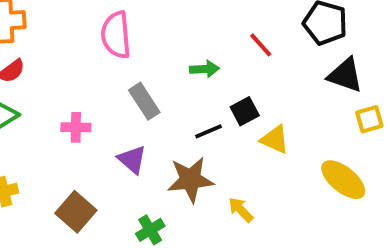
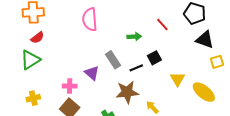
gray rectangle: (144, 101) -> (113, 60), moved
pink cross: (76, 127) -> (70, 86), moved
yellow triangle: (275, 139) -> (178, 79), moved, turned 35
purple triangle: (132, 160) -> (92, 73), moved

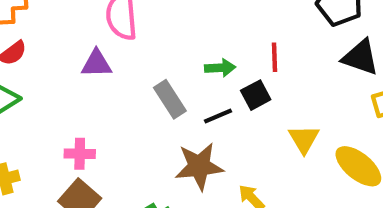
red line: (162, 24) -> (275, 57), moved, turned 40
green arrow: (134, 37) -> (220, 68), moved
purple triangle: (92, 73) -> (96, 64), moved, turned -42

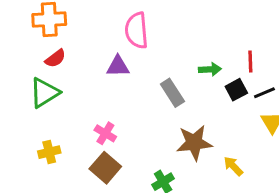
black line: (218, 116) -> (264, 93), moved
pink cross: (80, 154) -> (105, 133), turned 30

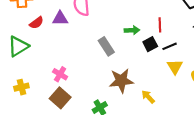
red semicircle: (55, 58) -> (36, 23), moved
purple triangle: (118, 66) -> (60, 18), moved

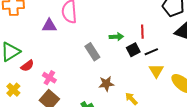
red semicircle: (36, 23) -> (27, 66), moved
brown star: (121, 81) -> (106, 84), size x0.7
yellow cross: (21, 87) -> (13, 90), turned -32

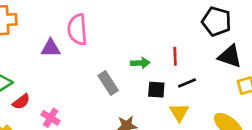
black square: (133, 50) -> (156, 90), moved, turned 32
yellow triangle: (156, 71) -> (179, 112), moved

